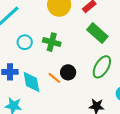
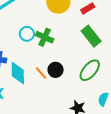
cyan circle: (25, 42) -> (27, 34), moved

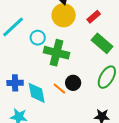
cyan circle: (27, 34) -> (38, 38), moved
green cross: (45, 37) -> (56, 53), size x1.4

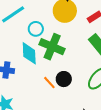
cyan diamond: (37, 93) -> (29, 53), moved

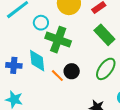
cyan diamond: (29, 53) -> (37, 61), moved

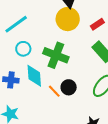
cyan circle: (41, 23) -> (23, 49), moved

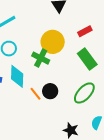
yellow circle: (68, 19) -> (53, 42), moved
green cross: (56, 55) -> (41, 58), size x0.7

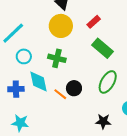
yellow circle: (53, 42) -> (61, 26), moved

